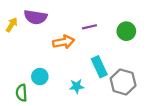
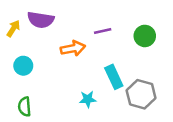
cyan circle: (40, 77) -> (23, 66), moved

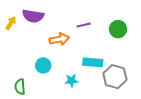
cyan circle: (23, 66) -> (43, 65), moved
cyan rectangle: (114, 77) -> (93, 62), turned -60

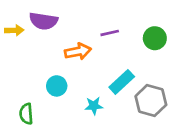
yellow arrow: (11, 23) -> (14, 30), turned 56
cyan rectangle: (93, 62) -> (122, 82), turned -48

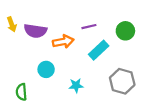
purple semicircle: (43, 21) -> (35, 31), moved
yellow arrow: (14, 30) -> (12, 24), turned 72
cyan rectangle: (122, 82) -> (99, 50), moved

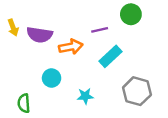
green circle: (125, 31) -> (131, 14), moved

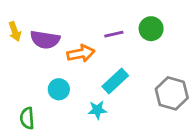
green circle: (131, 14) -> (151, 29), moved
cyan rectangle: (110, 56) -> (115, 81), moved
gray hexagon: (137, 91) -> (172, 93), moved

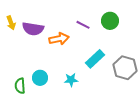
purple line: (114, 34) -> (83, 25), turned 40
cyan rectangle: (115, 81) -> (95, 59), moved
cyan circle: (59, 89) -> (40, 78), moved

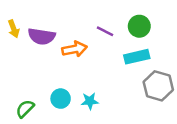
cyan rectangle: (95, 59) -> (137, 57), moved, turned 30
cyan circle: (40, 78) -> (61, 99), moved
green semicircle: (20, 86) -> (25, 109), turned 49

